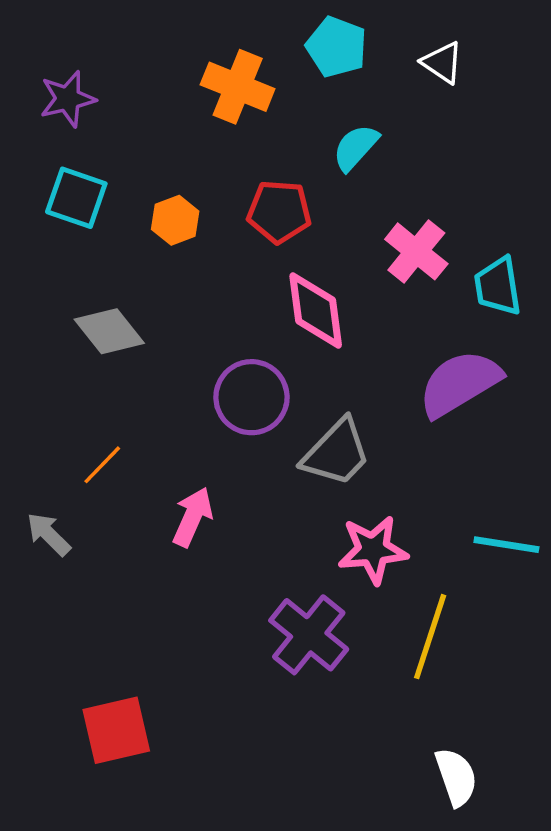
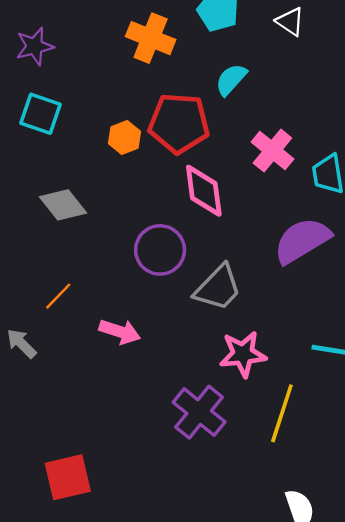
red pentagon: (279, 212) -> (179, 123), size x1.4
orange hexagon: (175, 220) -> (125, 137), moved
pink arrow: (193, 517) -> (120, 332), turned 84

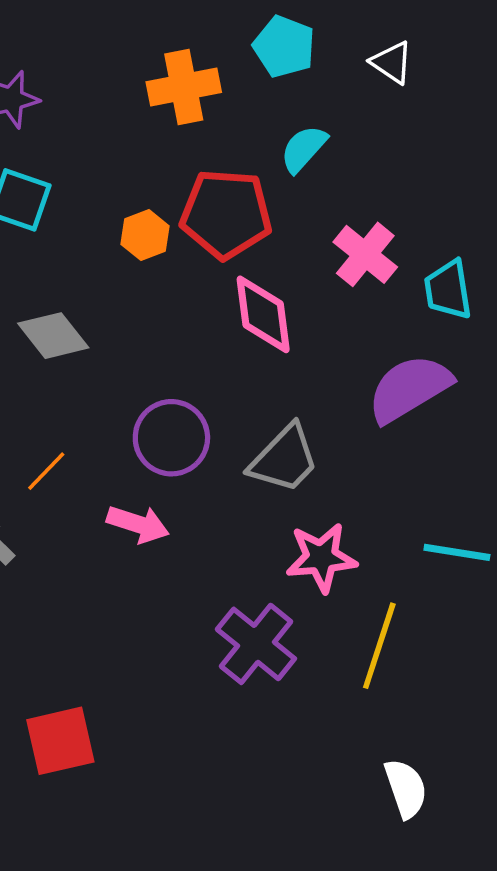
orange cross: (151, 38) -> (184, 87), turned -33
purple circle: (160, 250) -> (171, 438), moved

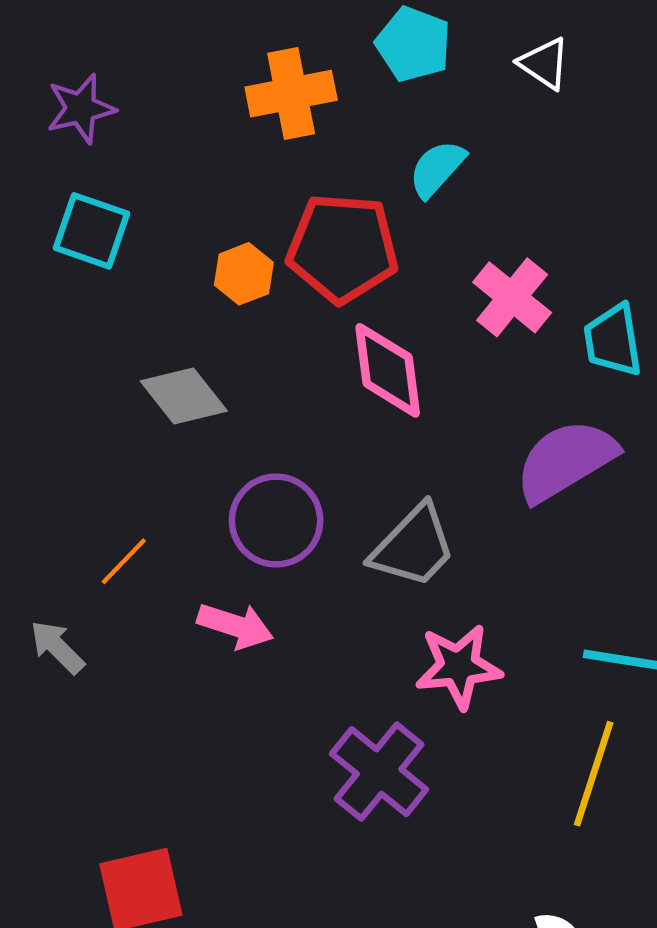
gray diamond: (53, 336) -> (184, 396), moved
yellow line: (379, 646) -> (594, 774), moved

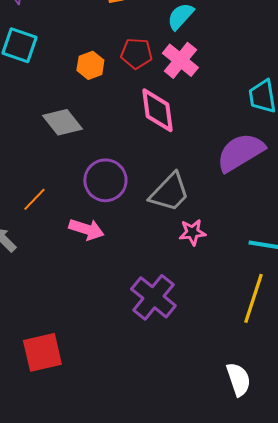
red pentagon: (343, 248) -> (136, 53), size x0.6
pink cross: (512, 297) -> (180, 60), moved
pink star: (458, 666) -> (192, 232), moved, size x0.7

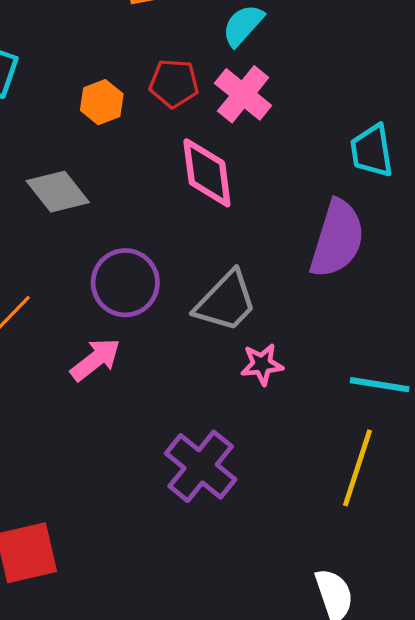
purple semicircle: (240, 152) -> (337, 239), turned 138
pink arrow: (86, 229) -> (95, 360), turned -56

